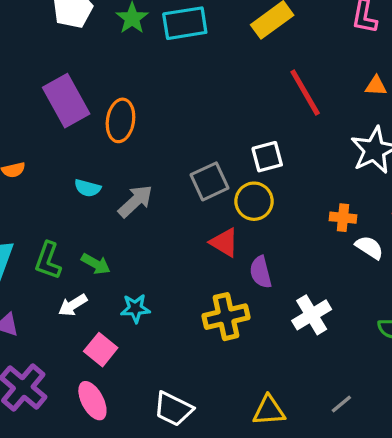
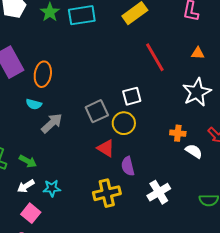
cyan semicircle: (88, 188) -> (34, 104), moved
white arrow: (73, 305) -> (26, 186), moved

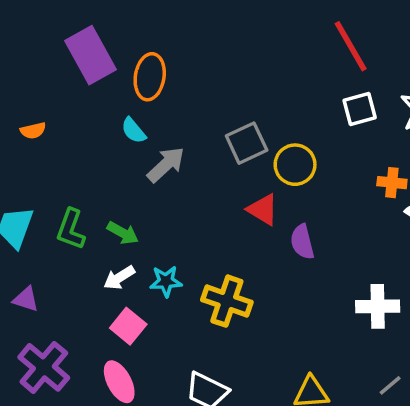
white square: (132, 96) -> (360, 109), moved
cyan semicircle: (34, 104) -> (134, 131), turned 35
white cross: (159, 192) -> (378, 306), moved, turned 30
yellow cross: (107, 193) -> (227, 301), moved, turned 32

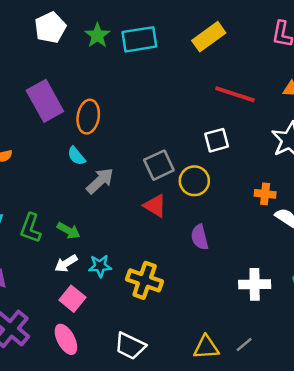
red line: (351, 46) -> (235, 94), turned -42
white square: (360, 109) -> (217, 140), moved
red triangle: (263, 209) -> (155, 206), moved
gray line: (390, 385) -> (244, 345), moved

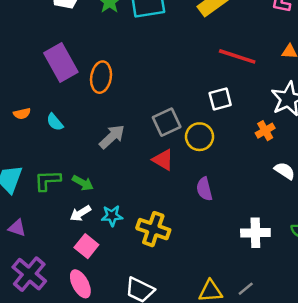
cyan semicircle: (76, 156) -> (55, 122), moved
orange cross: (265, 194) -> (265, 131), moved, turned -36
green L-shape: (31, 228) -> (48, 180), turned 68

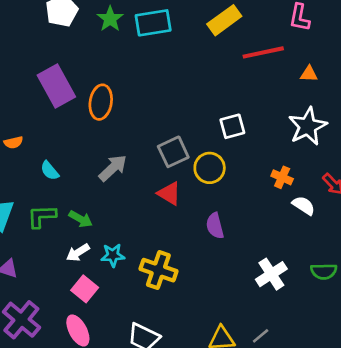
red line: (237, 56) -> (263, 52), moved, turned -30
cyan semicircle: (55, 122) -> (50, 171), moved
orange cross: (265, 131) -> (282, 177), moved, turned -36
white cross: (255, 233) -> (271, 274), turned -32

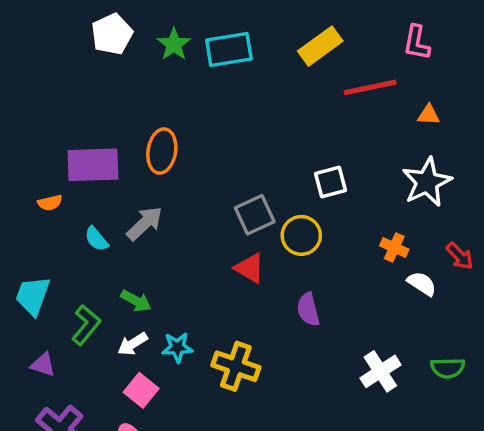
purple rectangle: (56, 86) -> (93, 165), moved, turned -63
gray arrow: (113, 168) -> (145, 223), moved
green L-shape: (42, 216) -> (86, 325), moved, turned 132

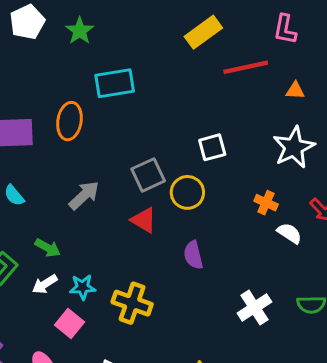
cyan rectangle: (229, 49) -> (115, 83), moved
gray arrow: (145, 223) -> (84, 195), moved
pink square: (141, 390) -> (69, 324), moved

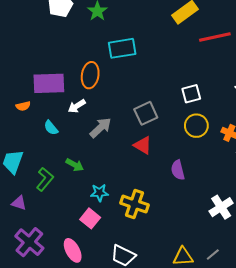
yellow circle: (187, 192) -> (196, 126), moved
white arrow: (45, 284) -> (77, 106), moved

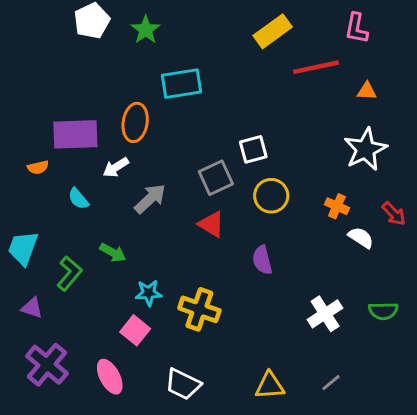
white square: (191, 94) -> (253, 149), moved
yellow circle: (196, 126) -> (271, 196), moved
gray line: (213, 255) -> (331, 383), moved

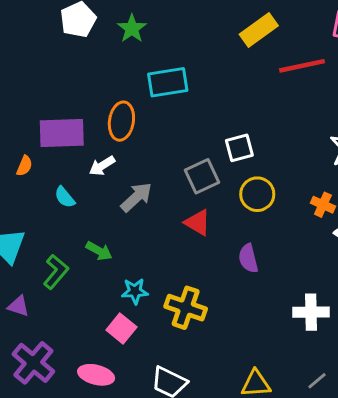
orange semicircle: (38, 167) -> (24, 166), turned -54
white cross: (325, 314) -> (311, 312), turned 32
pink ellipse: (110, 377) -> (96, 375), turned -48

